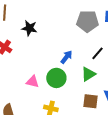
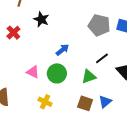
blue arrow: (66, 57) -> (62, 50), moved

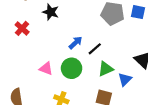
black line: (102, 58) -> (95, 49), moved
blue triangle: (105, 102) -> (125, 79), moved

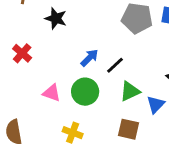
red cross: (22, 28) -> (22, 53), moved

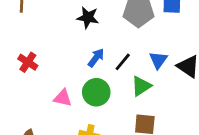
black star: (56, 18) -> (88, 17), moved
blue triangle: (156, 104) -> (158, 60), moved

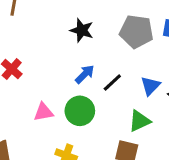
green triangle: (141, 86) -> (139, 121), moved
pink triangle: (63, 98) -> (43, 112), turned -30

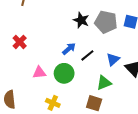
black star: (82, 30) -> (81, 20), moved

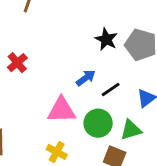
pink triangle: (39, 73) -> (62, 110), moved, size x1.5
green circle: (64, 73) -> (98, 123), moved

